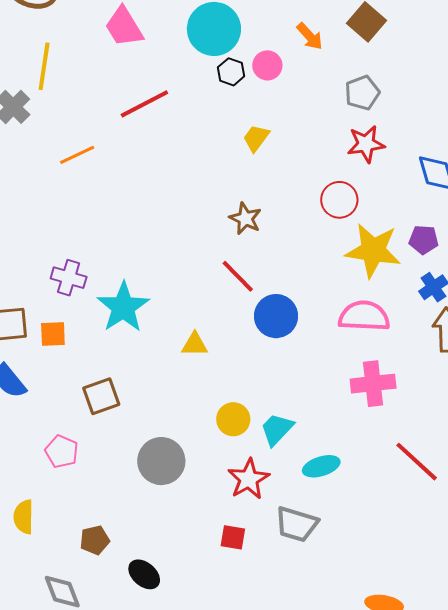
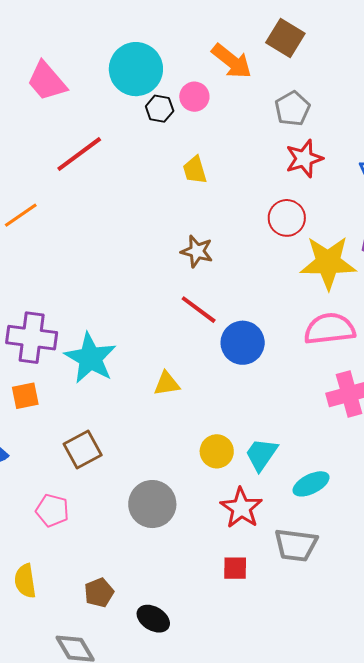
orange arrow: (310, 36) -> (232, 61), size x1.4
yellow trapezoid: (256, 138) -> (195, 170), turned -44
purple cross: (69, 278) -> (32, 338), size x1.4

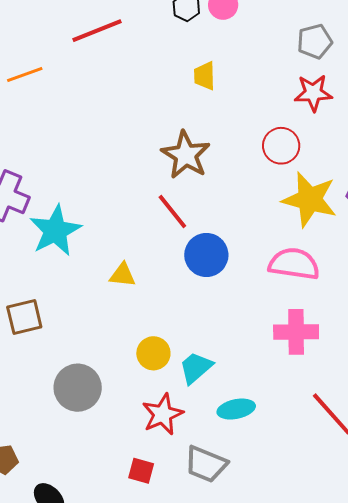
brown star: (197, 251) -> (186, 155), size x1.5

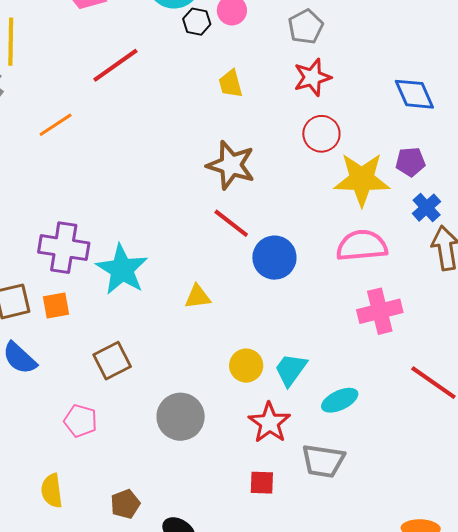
gray pentagon: (315, 42) -> (306, 27), moved
red star: (313, 93) -> (312, 77), moved

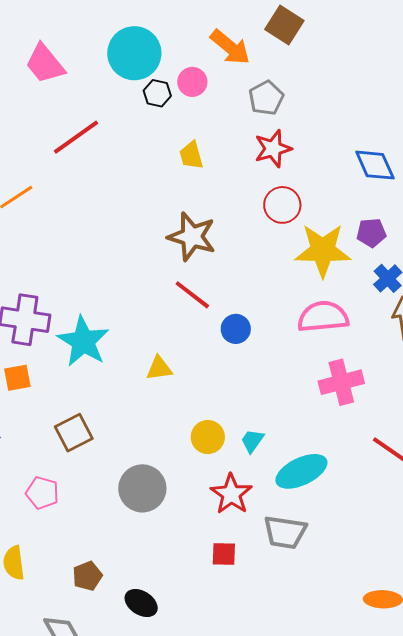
blue circle: (274, 258) -> (236, 329), size x0.7
cyan trapezoid: (291, 370) -> (252, 441), size x0.7
cyan ellipse: (340, 400) -> (301, 471), size x1.4

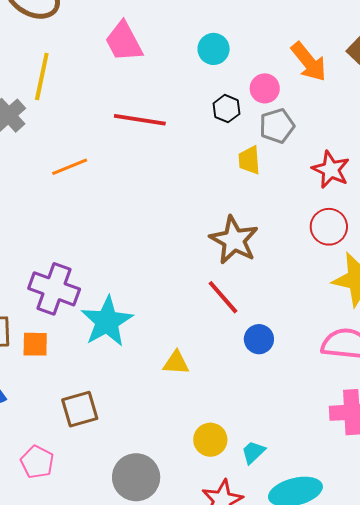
cyan circle: (134, 53) -> (214, 49), size x0.6
black hexagon: (157, 93) -> (226, 109), moved
gray pentagon: (266, 98) -> (277, 126), moved
red line: (76, 137) -> (140, 120), turned 33
red star: (273, 149) -> (331, 170), turned 30

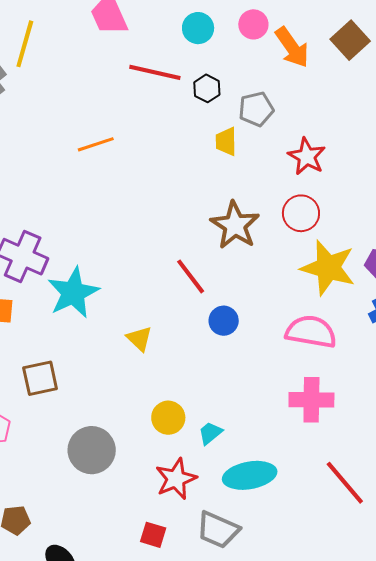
pink circle: (265, 88) -> (253, 24), moved
red line: (140, 120) -> (155, 72), moved
orange line: (70, 167) -> (96, 144), moved
brown star: (234, 240) -> (235, 225), moved
yellow triangle: (176, 363) -> (139, 339), turned 36

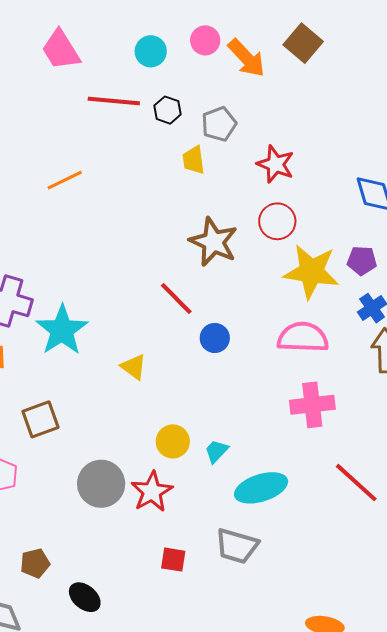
red star: (176, 479) -> (152, 492), moved

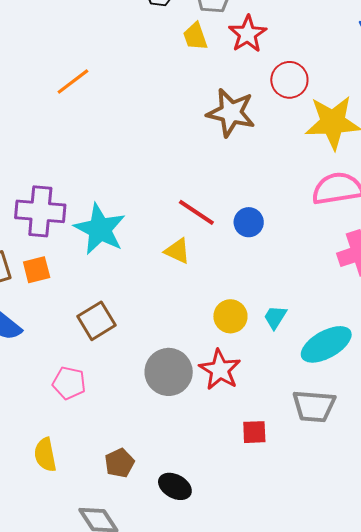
red star: (275, 164) -> (248, 34), moved, turned 30
red line: (176, 298) -> (196, 212), moved
blue circle: (215, 338) -> (249, 222), moved

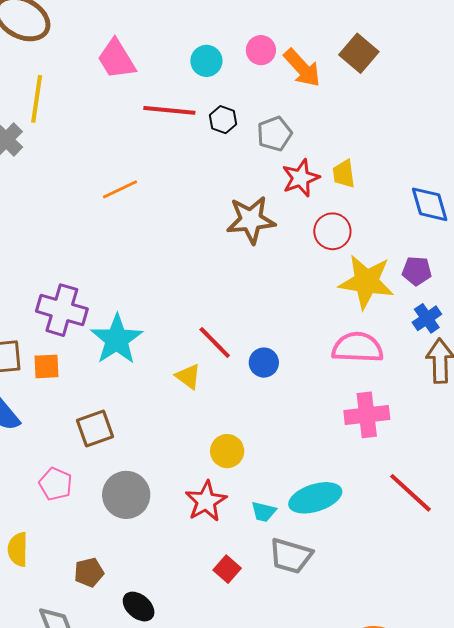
yellow trapezoid: (195, 36) -> (344, 174), moved
brown star: (231, 113) -> (251, 220), moved, turned -30
cyan trapezoid: (275, 317) -> (264, 512), moved, turned -120
gray circle: (169, 372) -> (126, 495), moved
red square: (254, 432) -> (227, 569), turned 32

